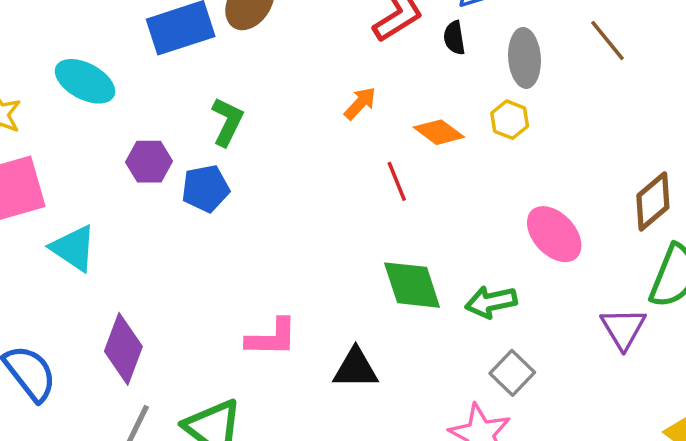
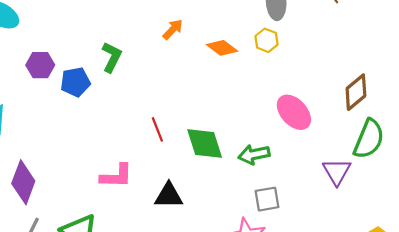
green L-shape: (227, 122) -> (112, 57), moved
red line: (397, 181) -> (157, 129), moved
gray square: (512, 373) -> (267, 199), turned 36

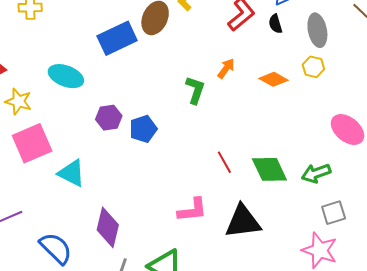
green L-shape: (112, 57) -> (195, 90), moved
black triangle: (169, 196) -> (243, 222), size x1.4

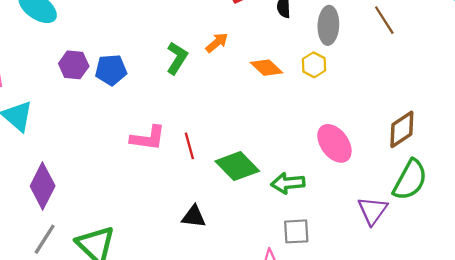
blue pentagon: (143, 129) -> (111, 70), moved
green diamond: (269, 169) -> (237, 166), turned -33
pink L-shape: (192, 210) -> (148, 138), moved
black triangle: (243, 222) -> (194, 217), size x0.6

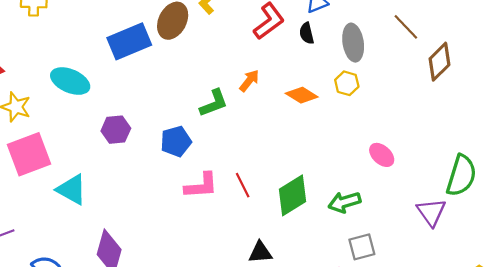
green L-shape: (177, 58) -> (214, 103), turned 48
blue pentagon: (111, 70) -> (176, 141), moved
brown diamond: (402, 129) -> (439, 62), moved
pink ellipse: (334, 143) -> (382, 155), size x0.7
green diamond: (237, 166) -> (293, 195), turned -66

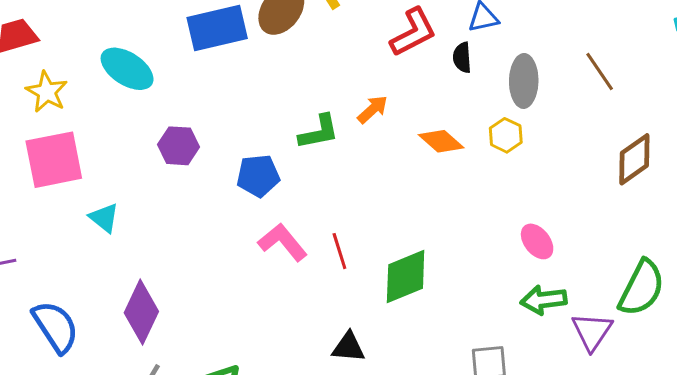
brown diamond: (439, 62) -> (634, 159), moved
pink L-shape: (201, 186) -> (283, 242), turned -135
cyan triangle: (72, 190) -> (104, 218), size x0.7
green arrow: (344, 202) -> (544, 300), moved

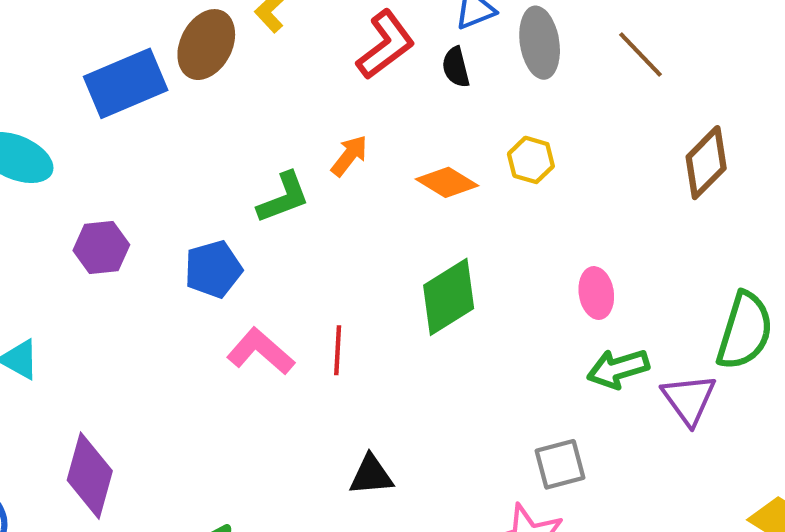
gray ellipse: (524, 81) -> (540, 43), moved
pink ellipse: (537, 241) -> (596, 293), turned 39
red line: (339, 251) -> (338, 350), turned 30
green diamond: (406, 276) -> (449, 297), moved

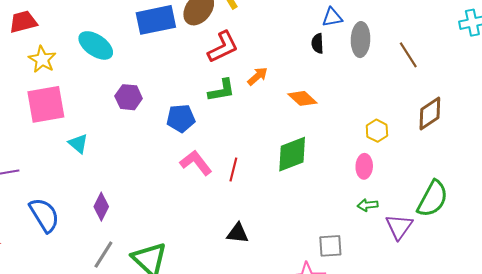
red L-shape: (386, 45) -> (223, 47), moved
yellow hexagon: (531, 160) -> (377, 131), moved
green arrow: (618, 369) -> (368, 205), size x0.7
purple diamond: (90, 476) -> (101, 207), size x0.7

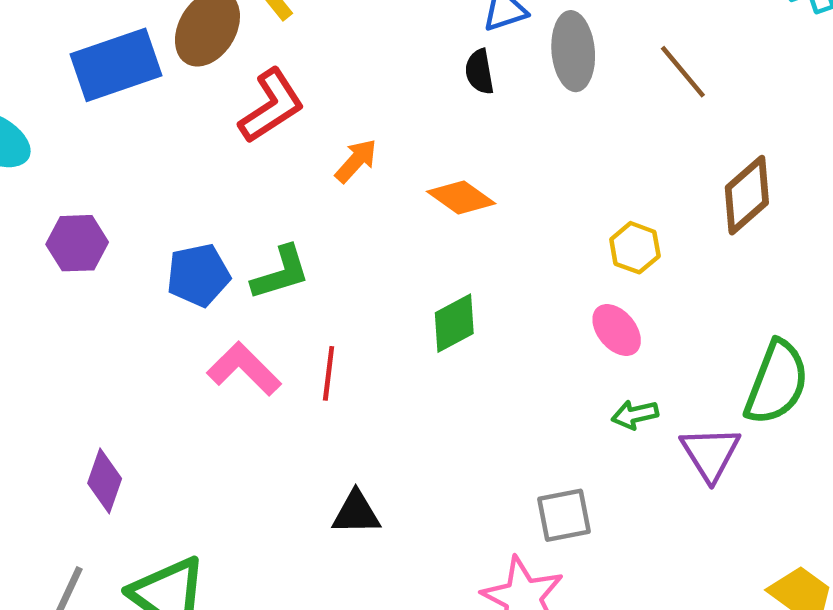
green L-shape: (222, 90) -> (281, 273), moved
green diamond: (292, 154) -> (454, 323), size x0.7
pink ellipse: (364, 166) -> (617, 330), turned -35
purple diamond: (101, 207) -> (105, 481), moved

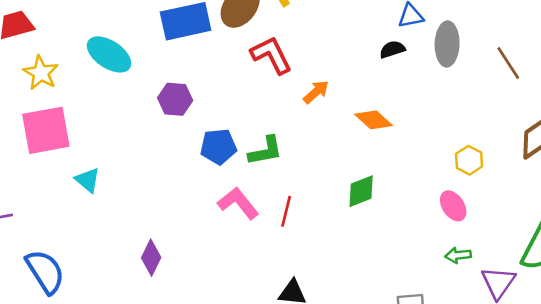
black semicircle: (479, 72) -> (392, 49), turned 75
red L-shape: (271, 106) -> (271, 55), turned -90
purple hexagon: (77, 243) -> (175, 99), moved

